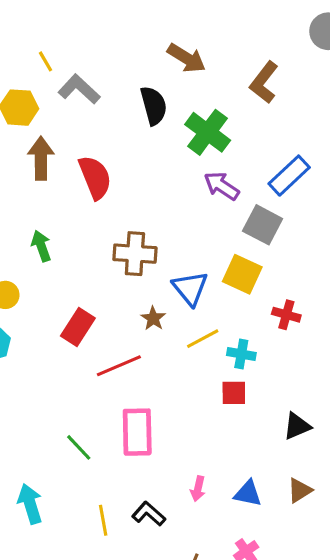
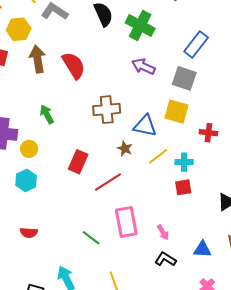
purple arrow: (222, 186) -> (143, 66), moved
blue triangle: (190, 288) -> (145, 126), turned -30
pink arrow: (198, 489) -> (163, 232), moved, turned -35
black L-shape: (149, 514) -> (165, 259), moved

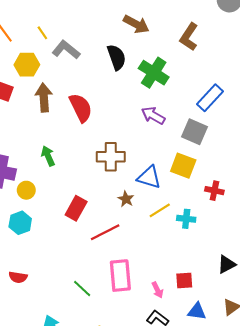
red square: (183, 187) -> (184, 281), moved

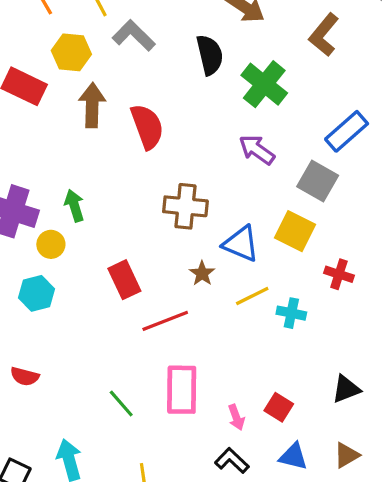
green arrow: (48, 156) -> (74, 206), moved
red rectangle: (76, 208) -> (124, 280), turned -60
red square: (184, 281) -> (279, 407), turned 30

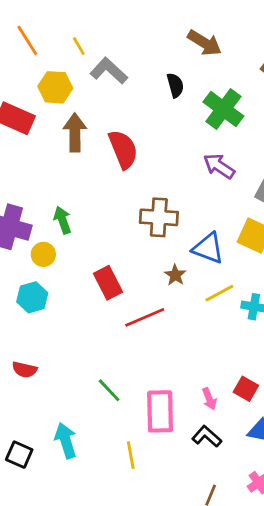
black semicircle: (210, 55) -> (175, 85), size x0.7
pink rectangle: (182, 390) -> (160, 411), moved

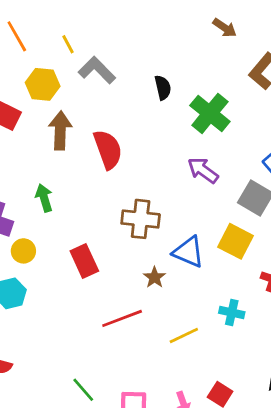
brown arrow: (204, 43) -> (225, 28), moved, size x0.7
green arrow: (62, 220) -> (44, 198), moved
red rectangle: (108, 283) -> (84, 261), moved
yellow line: (219, 293) -> (184, 336), moved

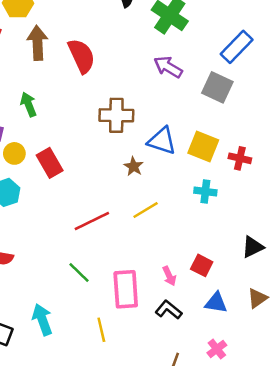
yellow square: (236, 241) -> (203, 146), moved
red rectangle: (84, 261) -> (50, 163), moved
red line: (122, 318) -> (92, 221), moved
yellow line: (184, 336) -> (146, 210), moved

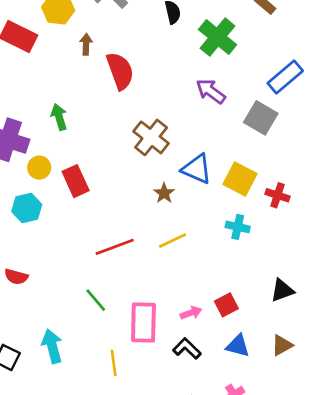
brown arrow: (37, 43) -> (86, 44), moved, size x0.6
brown cross: (116, 115) -> (151, 137), turned 32
red square: (202, 265) -> (226, 305), turned 30
pink arrow: (169, 276) -> (191, 313), turned -90

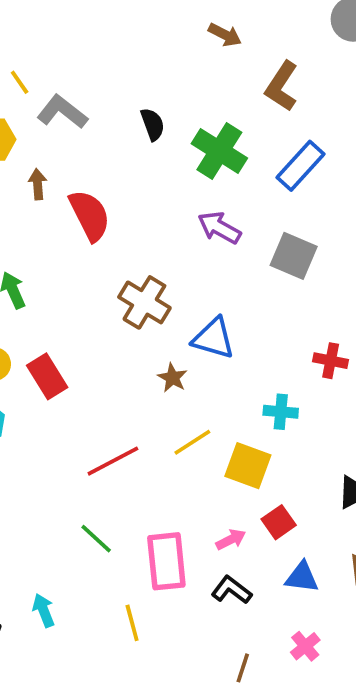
blue rectangle: (285, 77) -> (300, 166), moved
yellow square: (240, 179) -> (248, 466), moved
cyan arrow: (52, 346) -> (44, 610), size x0.7

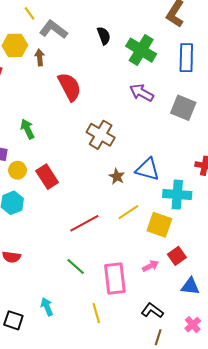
blue rectangle: (300, 166) -> (186, 58), turned -40
brown arrow: (38, 184) -> (40, 57), moved
blue triangle: (214, 338) -> (148, 169), moved
cyan cross: (281, 412) -> (177, 195), size x1.5
black L-shape: (231, 590) -> (152, 311), moved

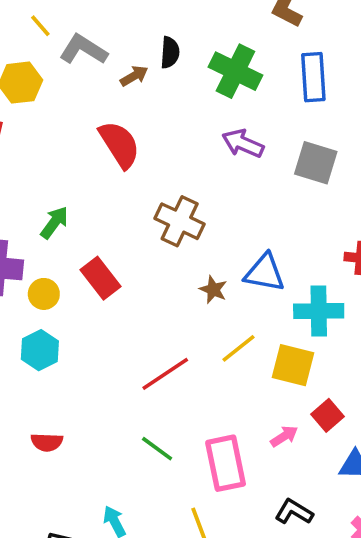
black semicircle: (104, 36) -> (170, 53), turned 30
brown arrow: (40, 57) -> (134, 76), moved, turned 70
green arrow: (27, 129) -> (54, 222), turned 66
red rectangle: (47, 177) -> (101, 278), moved

